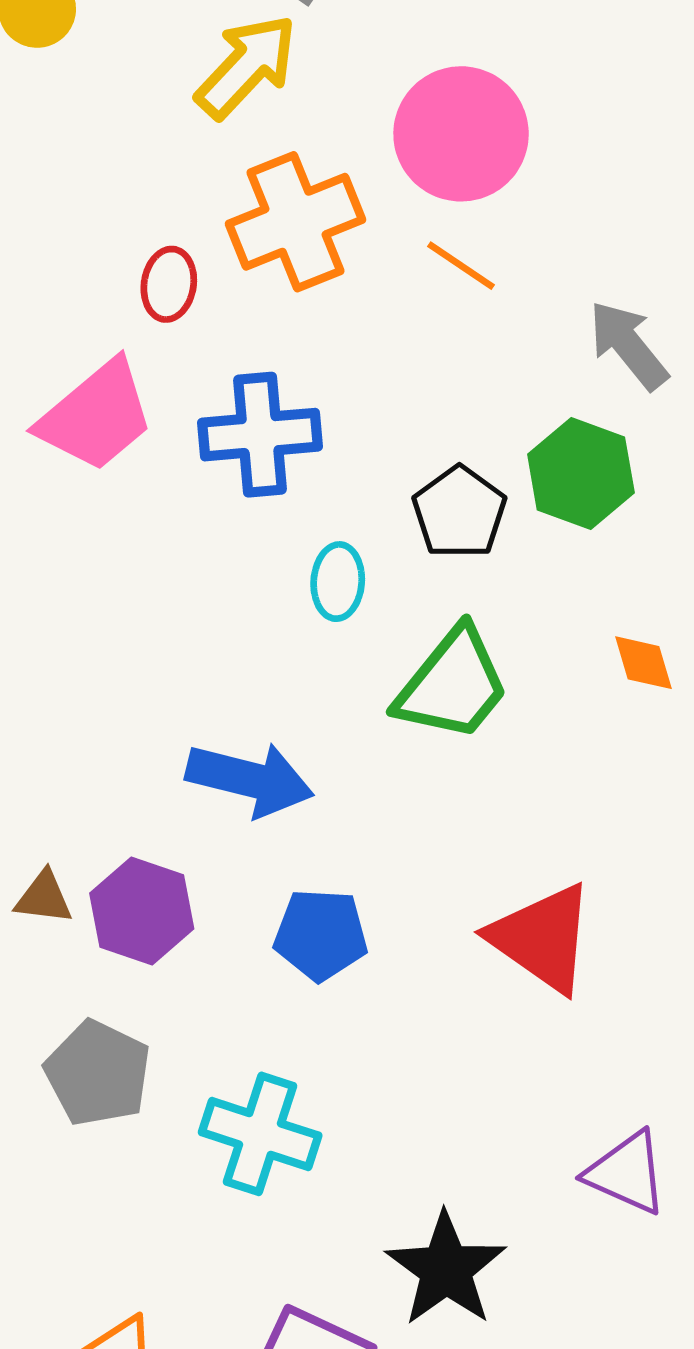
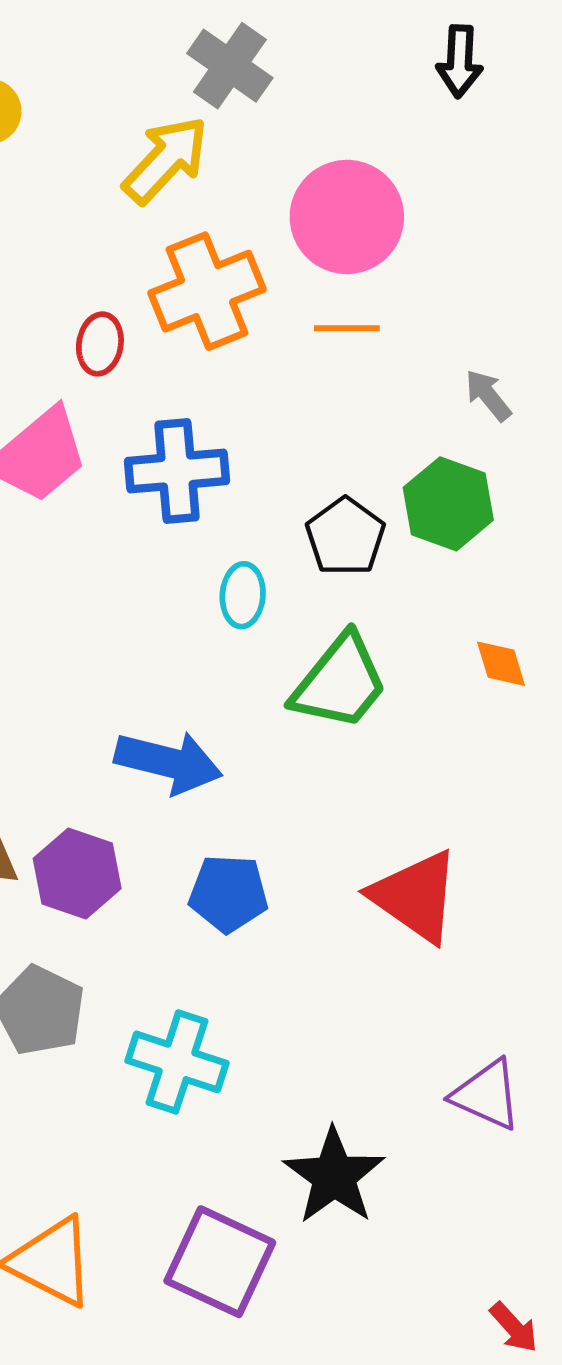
orange line: (461, 266) -> (347, 328), turned -34
gray arrow: (628, 345) -> (488, 395), size x0.7

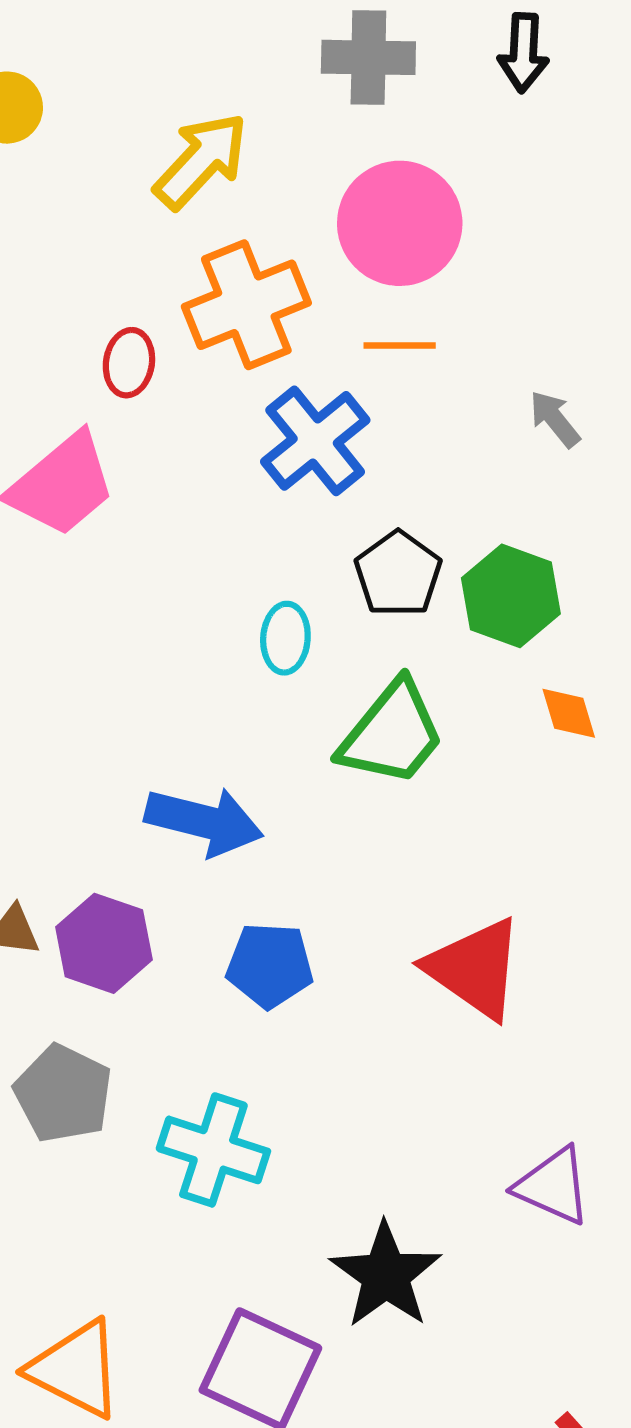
gray cross: (230, 66) -> (368, 57), moved, turned -34
blue cross: (177, 471) -> (315, 441), moved, turned -34
green hexagon: (448, 504) -> (511, 596), moved

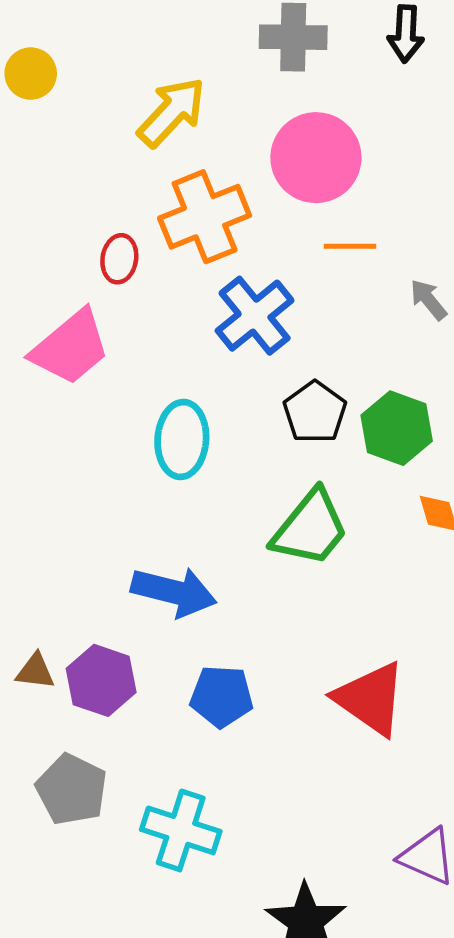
orange line: (400, 345) -> (350, 246), moved
cyan ellipse: (285, 638) -> (182, 439), moved, size x1.5

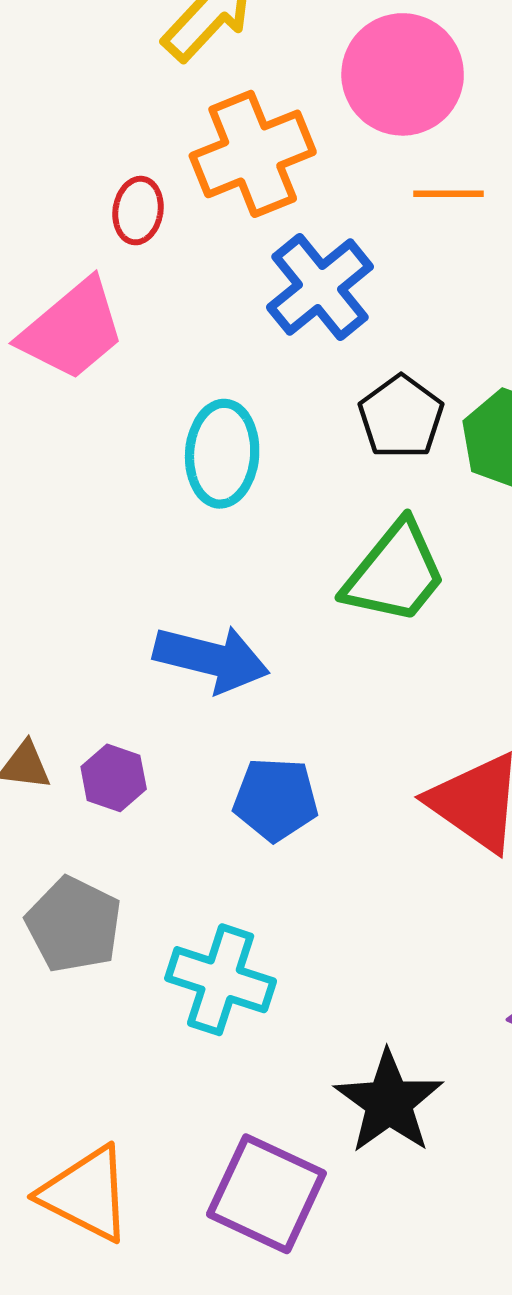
purple hexagon: (101, 680) -> (114, 778), size x0.7

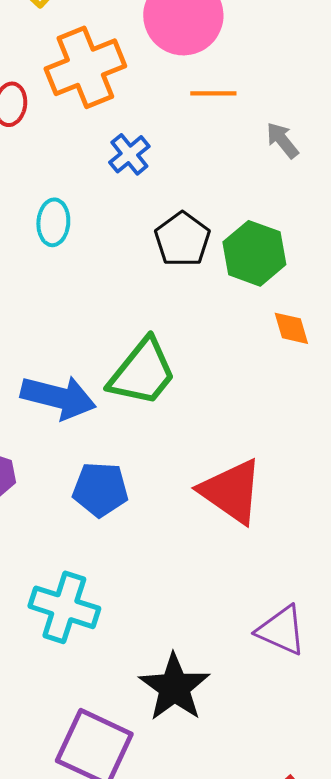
blue cross: (320, 287) -> (129, 154), size x0.6
cyan ellipse: (222, 454) -> (53, 222), moved, size x0.7
green trapezoid: (395, 573) -> (142, 372), moved

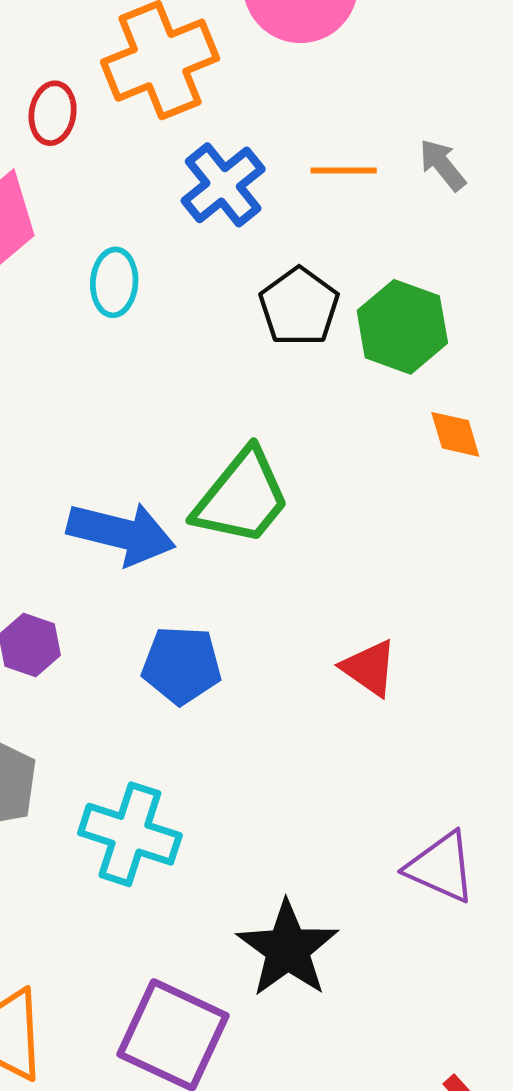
orange line: (213, 93) -> (344, 171), moved
blue cross: (129, 154) -> (223, 185), size x1.4
red triangle: (231, 491) -> (369, 668), size x0.6

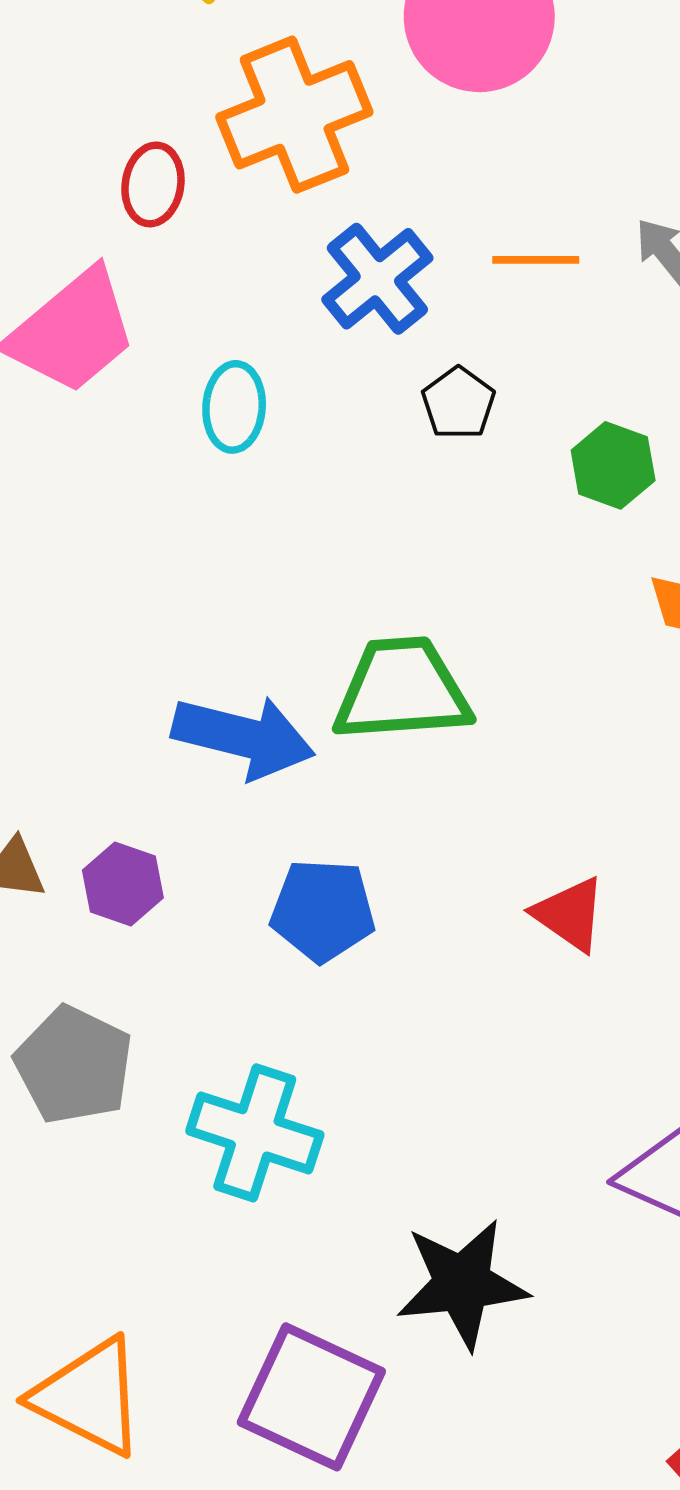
black pentagon: (299, 307) -> (458, 403), moved, size x0.7
green hexagon: (402, 327) -> (613, 465), size x0.7
green trapezoid: (242, 497) -> (402, 690), turned -133
black star: (288, 949) -> (462, 1284), turned 30

